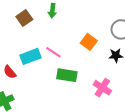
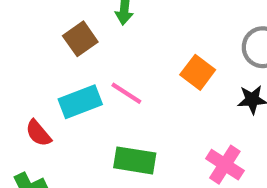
brown square: (24, 18) -> (80, 39), moved
green rectangle: (67, 75) -> (135, 160), moved

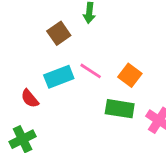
orange square: (198, 72) -> (130, 75), moved
green rectangle: (135, 160) -> (120, 109), moved

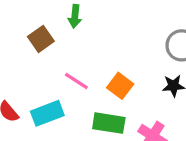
cyan rectangle: (59, 77) -> (47, 113), moved

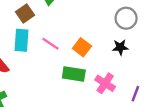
cyan rectangle: (47, 113) -> (21, 40), moved, turned -65

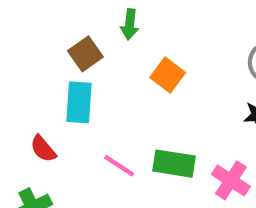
pink line: (51, 44) -> (119, 166), moved
orange square: (82, 47) -> (168, 75), moved

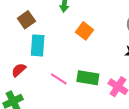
brown square: (85, 54) -> (26, 20), moved
red semicircle: (43, 149) -> (19, 70), turned 88

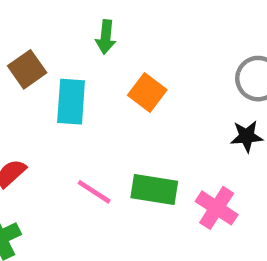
cyan rectangle: (38, 45) -> (71, 102), moved

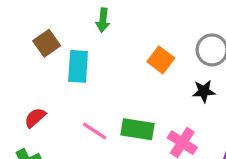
orange square: (147, 92) -> (161, 60), moved

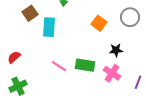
black star: (204, 91) -> (116, 50), moved
red semicircle: (35, 118) -> (14, 57), moved

